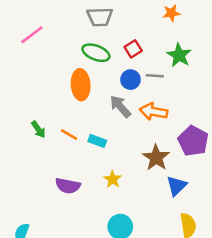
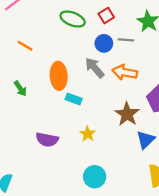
orange ellipse: (81, 85) -> (59, 76), moved
orange line: (69, 135) -> (25, 46), moved

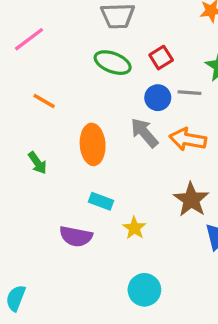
cyan rectangle: (74, 99) -> (101, 201), moved

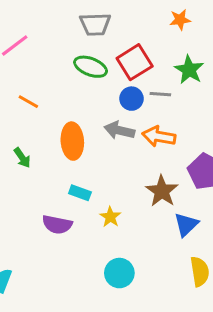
red square: (161, 58) -> (135, 62), size x1.6
gray arrow: (144, 133) -> (119, 130), turned -36

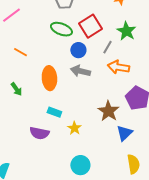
gray line: (160, 94) -> (107, 47), turned -64
blue circle: (131, 99) -> (78, 50), moved
orange arrow: (159, 137) -> (118, 67), moved

